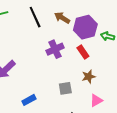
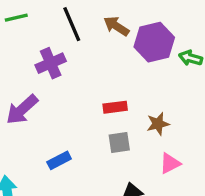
purple cross: (55, 49) -> (51, 63), moved
red rectangle: (83, 52) -> (115, 107), moved, turned -64

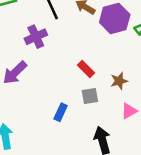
red rectangle: (115, 107) -> (86, 69), turned 54
blue rectangle: (59, 160) -> (61, 112), moved, turned -36

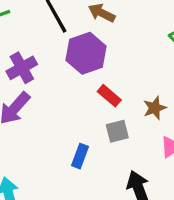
purple hexagon: (115, 19) -> (86, 53), moved
purple cross: (36, 37) -> (22, 68), moved

